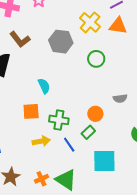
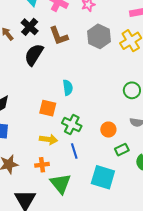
gray hexagon: (61, 42) -> (99, 36), moved
green circle: (96, 59) -> (132, 90), moved
green rectangle: (88, 132) -> (122, 150), moved
orange cross: (41, 179) -> (42, 165), moved

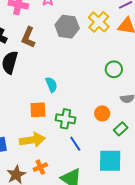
brown L-shape: (59, 36) -> (28, 37), turned 60
yellow arrow: (49, 139) -> (32, 140), moved, size x1.4
orange cross: (42, 165) -> (40, 167), moved

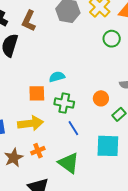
green circle: (114, 69) -> (112, 39), moved
cyan semicircle: (51, 85) -> (57, 77), moved, turned -84

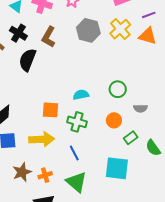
green circle: (112, 39) -> (118, 89), moved
cyan semicircle: (57, 77) -> (81, 95), moved
blue line: (73, 128) -> (74, 153), moved
orange cross: (38, 151) -> (45, 175), moved

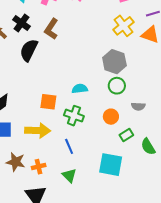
gray hexagon: (88, 30) -> (114, 62), moved
brown star: (22, 172) -> (16, 162), turned 30
green triangle: (76, 182) -> (69, 175), size x0.7

